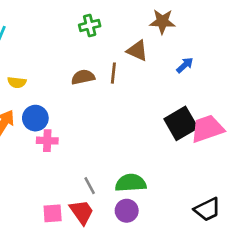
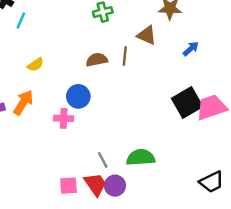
yellow semicircle: (17, 82) -> (36, 65), turned -42
blue circle: (35, 118) -> (78, 96), moved
purple circle: (127, 211) -> (115, 186), moved

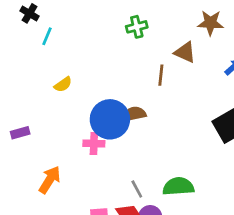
brown semicircle: (97, 60) -> (134, 114), moved
blue circle: (78, 96) -> (110, 119), size x1.5
orange arrow: (23, 102) -> (50, 180), moved

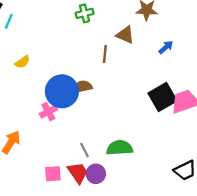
pink cross: (94, 143) -> (48, 112), turned -30

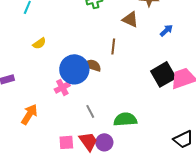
brown line: (105, 54) -> (113, 46), moved
brown semicircle: (82, 87) -> (92, 65), turned 30
gray line: (85, 150) -> (90, 111), moved

